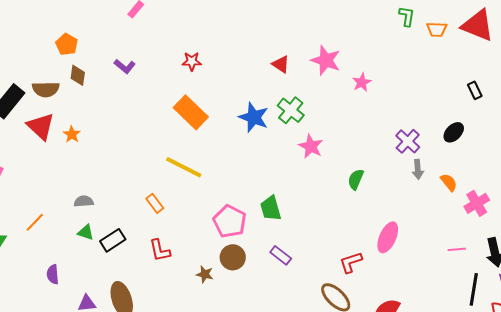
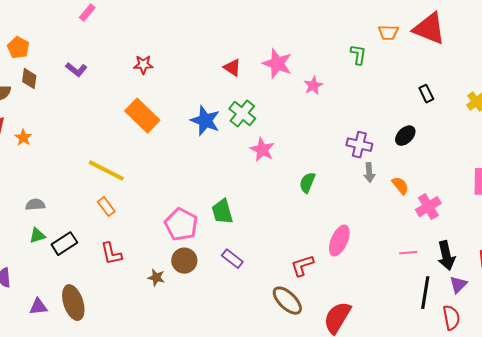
green L-shape: (407, 16) -> (358, 55), moved
purple cross: (408, 141) -> (359, 145), turned -30
yellow line: (184, 167) -> (106, 171), moved
green triangle: (86, 232) -> (37, 236), turned -36

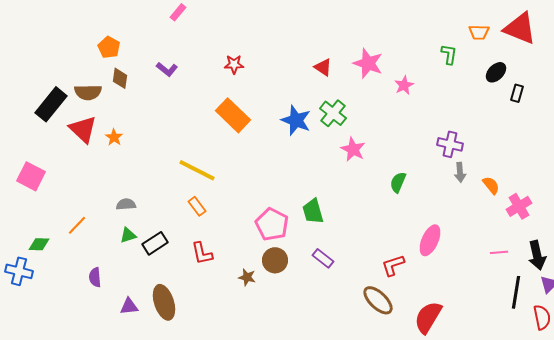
black rectangle: (426, 94) -> (517, 93), turned 42
black ellipse: (405, 136) -> (496, 72), moved

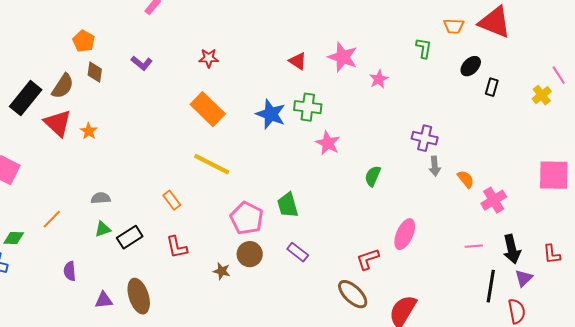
brown semicircle: (88, 92) -> (63, 86), turned -56
green cross: (333, 113) -> (308, 107), turned -32
yellow line: (197, 170) -> (212, 164), moved

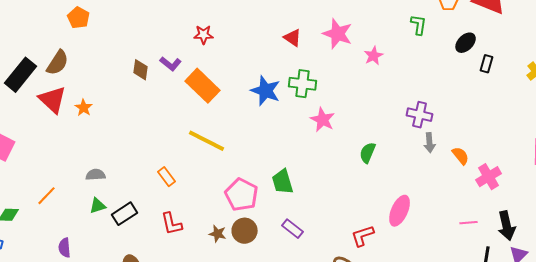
purple L-shape: (142, 63) -> (171, 64), moved
brown diamond: (95, 72) -> (141, 70), moved
brown star: (222, 271) -> (218, 234), moved

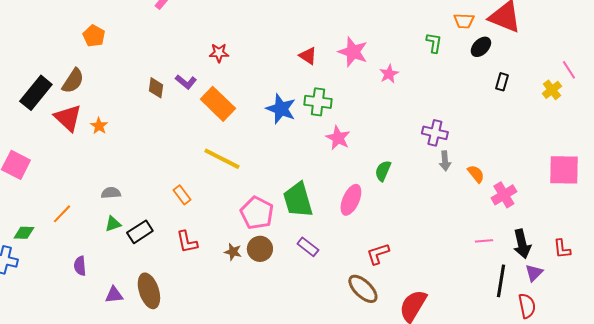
black ellipse: (466, 43) -> (481, 47), moved
green trapezoid: (283, 182) -> (298, 200), size x1.4
pink ellipse: (400, 211) -> (351, 200), moved

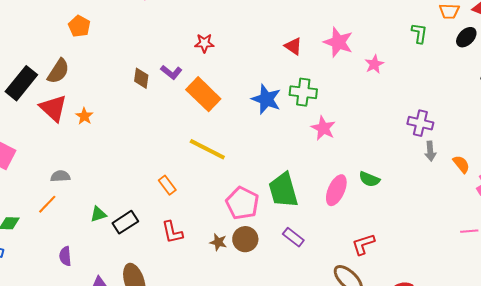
green semicircle: (383, 171) -> (369, 179), moved, turned -90
gray semicircle: (111, 193) -> (60, 176), moved

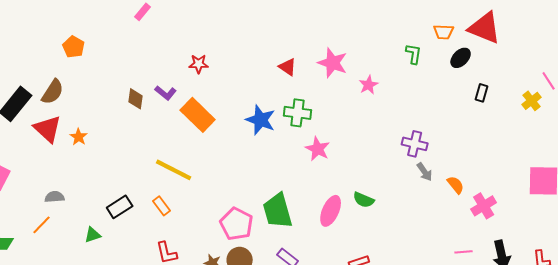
yellow line: (207, 149) -> (174, 170), moved
gray arrow: (430, 151) -> (425, 172), turned -30
black rectangle: (125, 222) -> (120, 207), moved

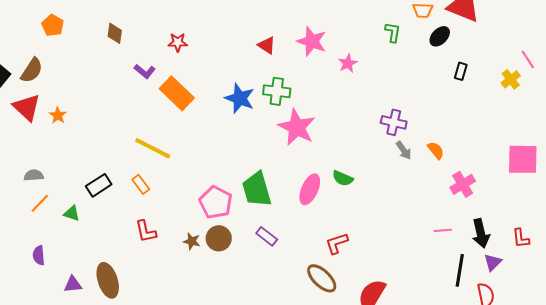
brown diamond: (136, 99) -> (115, 33), moved
pink star: (318, 149) -> (297, 127), size x1.5
orange semicircle: (456, 185) -> (436, 150), moved
orange line: (42, 225) -> (40, 203), moved
green triangle: (93, 235) -> (72, 213), turned 36

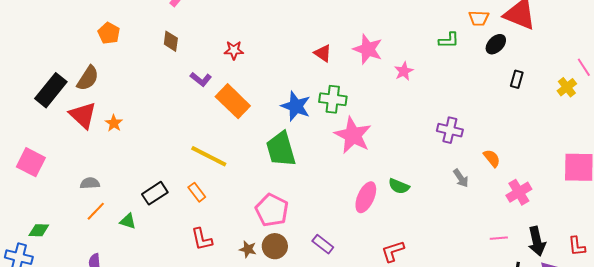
green L-shape: (393, 32) -> (449, 40), turned 80
gray arrow: (404, 150) -> (461, 178), moved
green trapezoid: (257, 189) -> (281, 149), moved

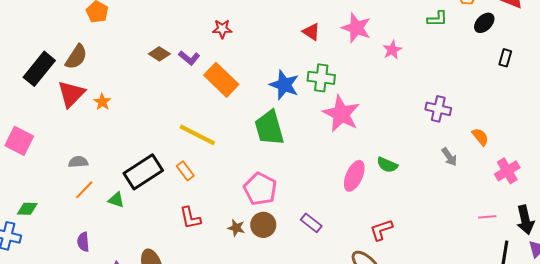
brown diamond: (171, 41) -> (159, 54), moved, turned -65
red triangle: (83, 115) -> (71, 94), turned 32
black rectangle: (155, 193) -> (143, 172), size x1.5

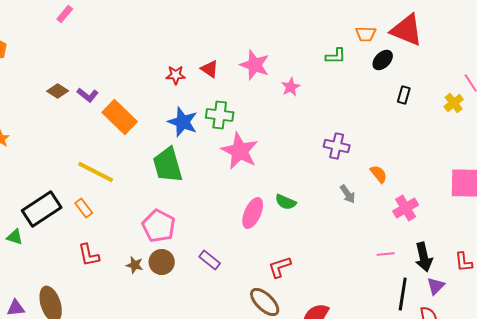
red star: (222, 29) -> (176, 75), moved

